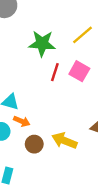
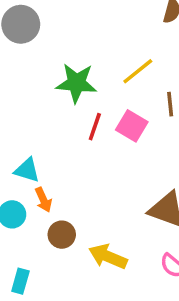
orange arrow: (22, 121) -> (43, 200), turned 42
yellow arrow: (64, 141) -> (108, 257), moved

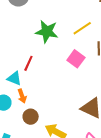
red line: (95, 127) -> (28, 63), moved

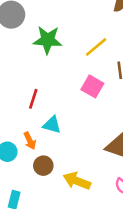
green star: (47, 32) -> (48, 40), moved
cyan triangle: (14, 78) -> (52, 125), moved

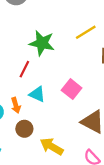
green star: (48, 40) -> (42, 43), moved
pink square: (92, 86) -> (72, 89), moved

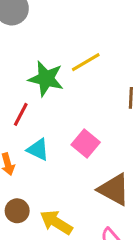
yellow line: (86, 32) -> (86, 62), moved
brown circle: (24, 129) -> (17, 211), moved

